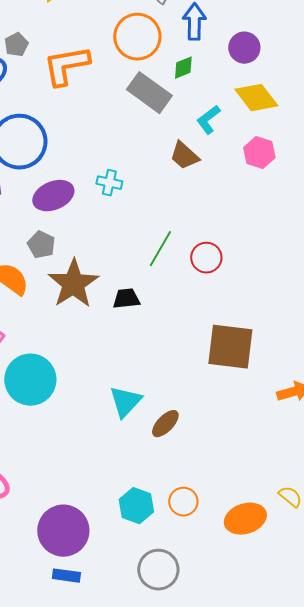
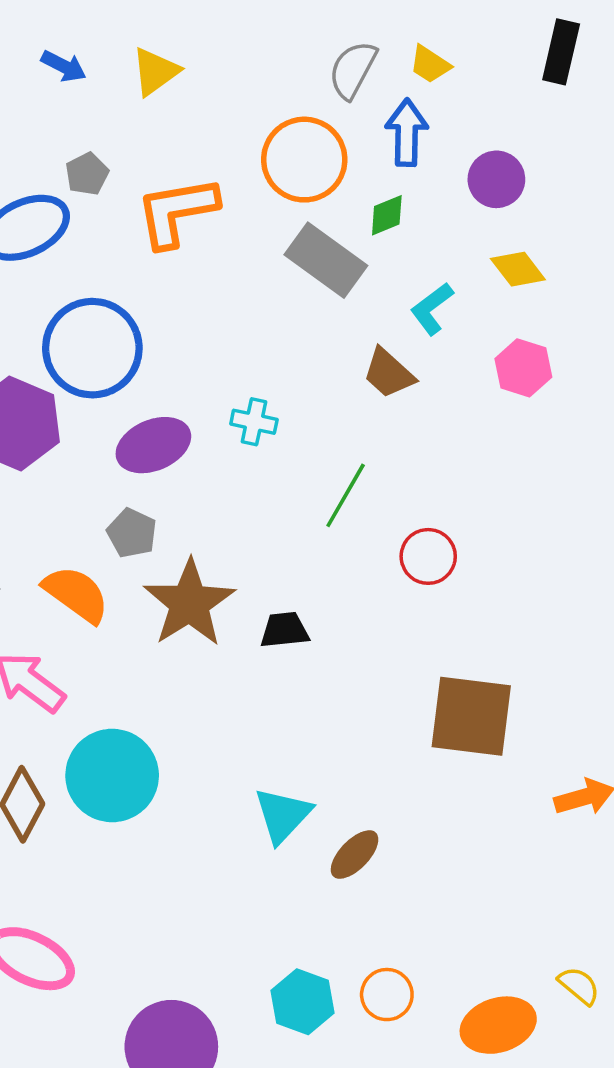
yellow diamond: (256, 98) -> (518, 269), size x0.7
green line: (160, 249) -> (346, 495), moved

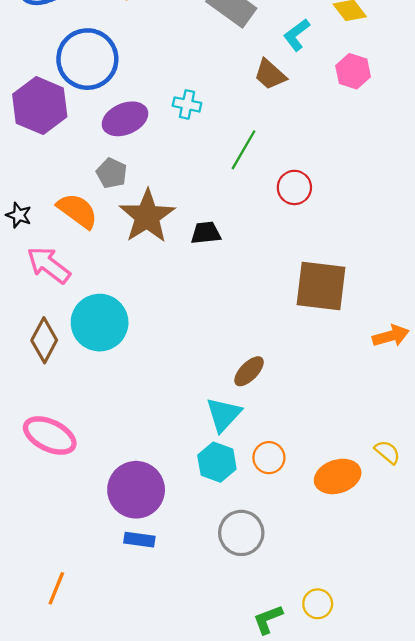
cyan triangle: (283, 815) -> (224, 414), moved

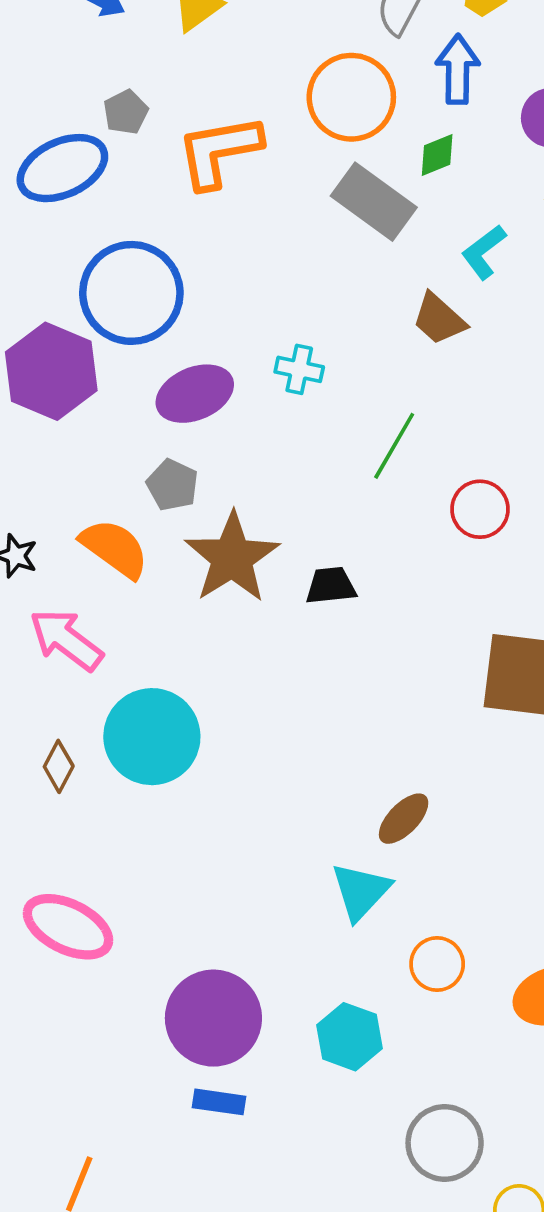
brown diamond: (44, 340) -> (59, 766), size x0.7
cyan hexagon: (217, 462) -> (349, 1037), moved
gray circle: (241, 533) -> (445, 1143), moved

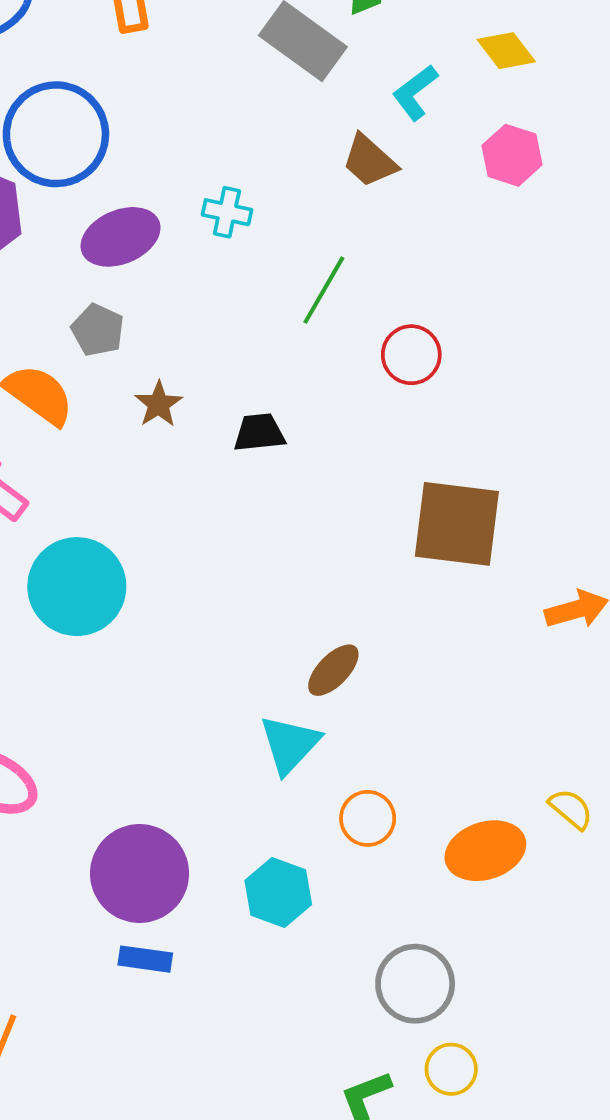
brown star: (232, 558) -> (159, 404), size x0.5
gray circle: (445, 1143) -> (415, 984), moved

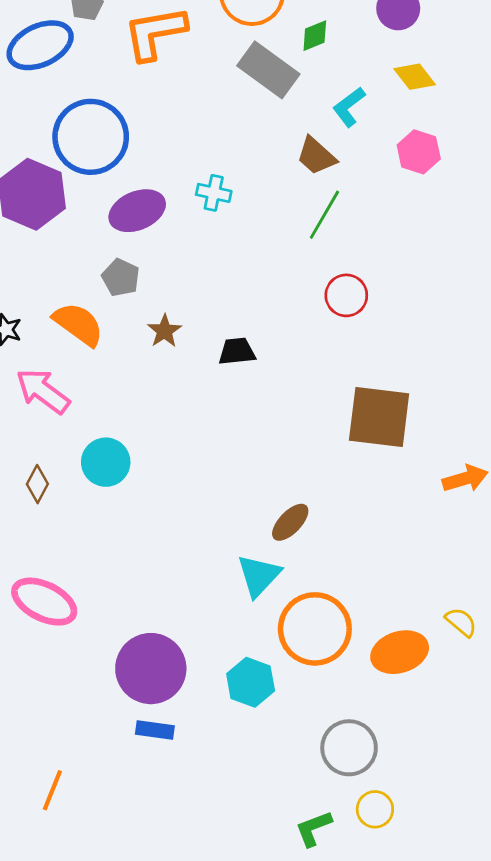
green line: (324, 290) -> (324, 215), moved
cyan circle: (77, 587) -> (106, 462), size x0.7
orange circle: (368, 818) -> (315, 629), size x1.8

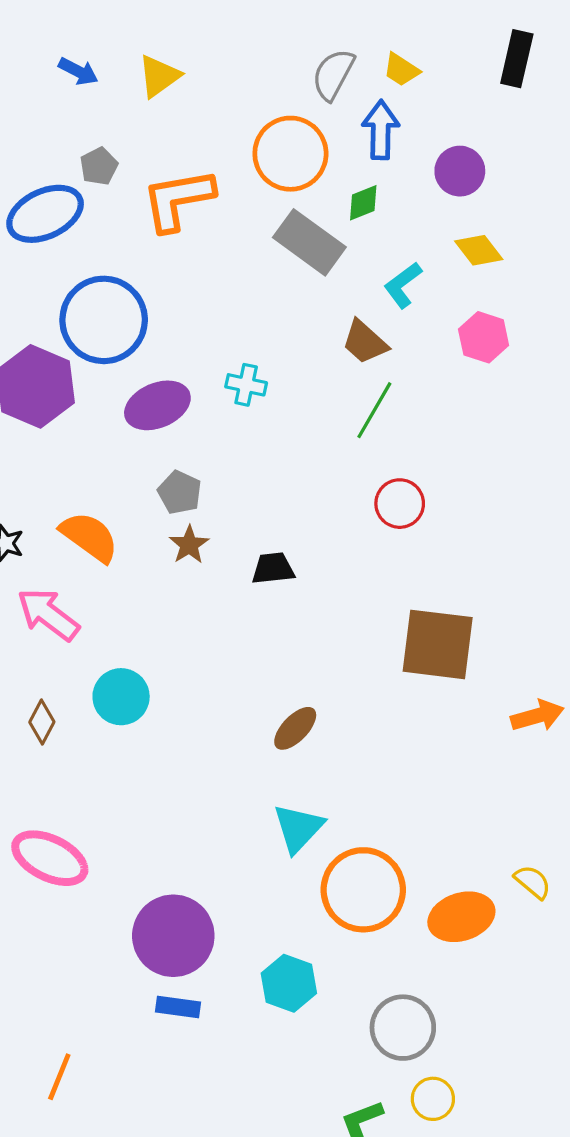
gray pentagon: (121, 278) -> (180, 492), moved
brown ellipse: (290, 522) -> (295, 728), moved
cyan hexagon: (251, 682) -> (289, 983), moved

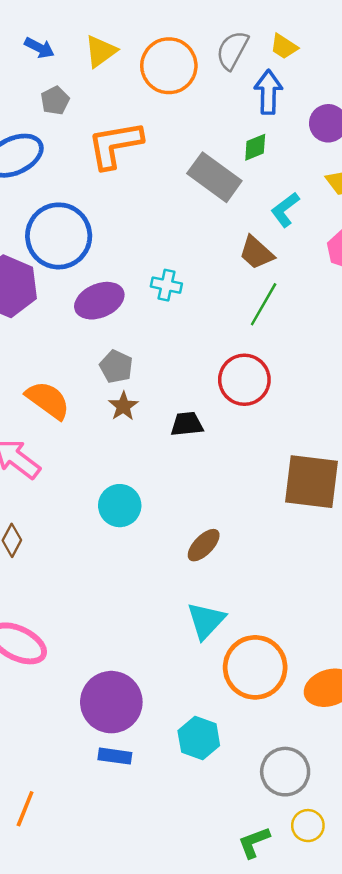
orange circle: (290, 154) -> (169, 66), moved
gray pentagon: (99, 166) -> (55, 101), moved
red circle: (400, 504) -> (244, 380), moved, size x1.4
cyan circle: (121, 697) -> (120, 506), moved

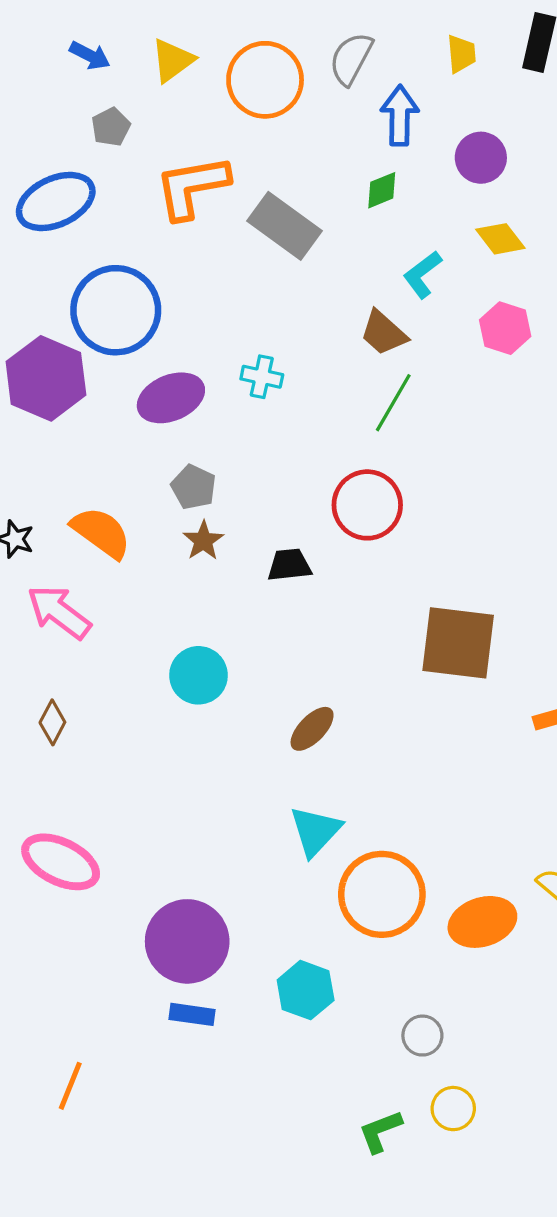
yellow trapezoid: (284, 47) -> (461, 54), moved, turned -128
gray rectangle: (214, 177) -> (284, 226), moved
gray circle: (285, 772) -> (422, 1036), size x0.6

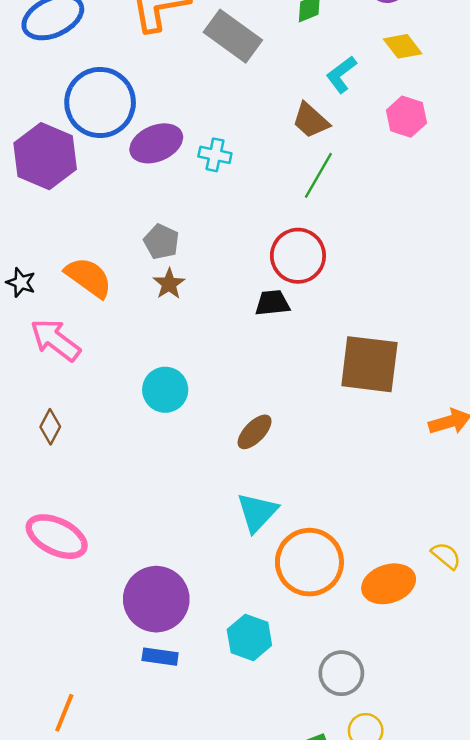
purple ellipse: (171, 398) -> (156, 143), moved
black trapezoid: (289, 565) -> (272, 303), moved
gray circle: (422, 1036) -> (341, 673), size x1.4

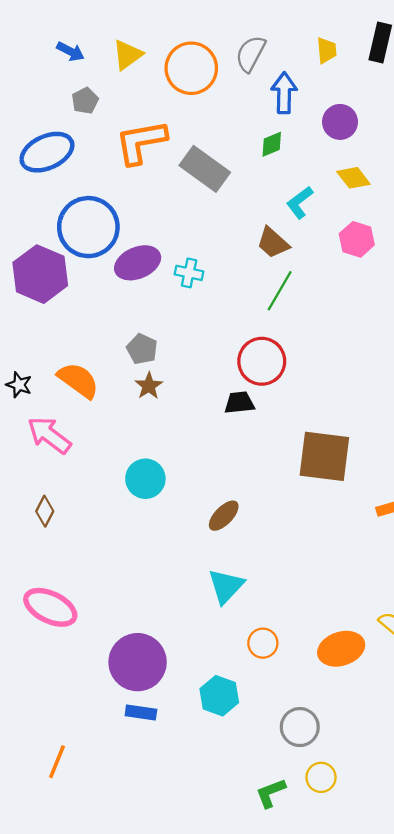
orange circle: (309, 562) -> (263, 643), moved, size x0.5

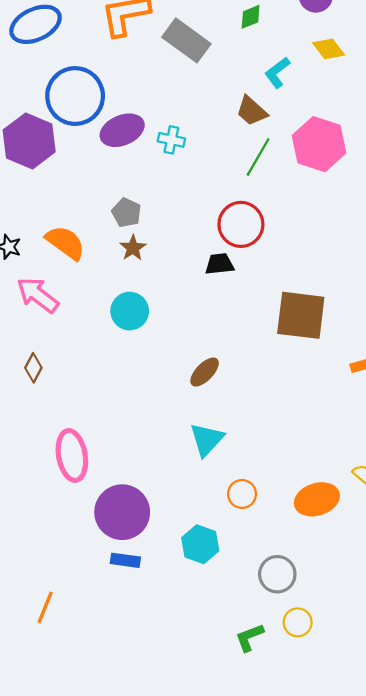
pink hexagon: (357, 239) -> (319, 144), moved, size x1.6
cyan circle: (145, 479) -> (130, 311), moved
pink ellipse: (50, 607) -> (72, 455), moved, turned 54

